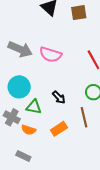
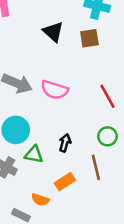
black arrow: (59, 97) -> (65, 143), turned -120
orange semicircle: (29, 130) -> (40, 200), moved

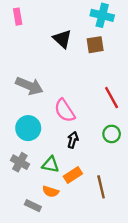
pink semicircle: (55, 90) -> (65, 110), moved, turned 40
green triangle: (34, 154) -> (51, 165), moved
brown line: (96, 167) -> (101, 187), moved

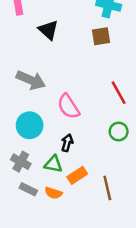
black triangle: (62, 39) -> (48, 30), moved
black arrow: (73, 140) -> (67, 143), moved
gray rectangle: (33, 206) -> (28, 189), moved

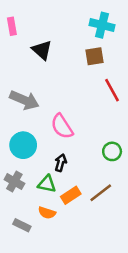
red line: (119, 93) -> (112, 90), moved
brown line: (107, 188) -> (101, 193), moved, turned 65
gray rectangle: (28, 189) -> (22, 225), moved

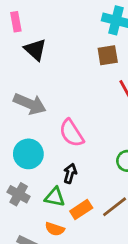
black triangle: (42, 50) -> (35, 50), moved

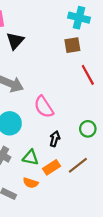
black triangle: (35, 50) -> (15, 41), turned 30
black arrow: (70, 173) -> (55, 139), moved

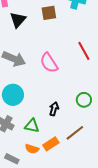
brown square: (72, 45) -> (49, 13), moved
pink semicircle: (44, 107) -> (49, 63), moved
orange rectangle: (51, 167) -> (51, 144), moved

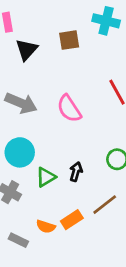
green triangle: (32, 126) -> (46, 177), moved, turned -42

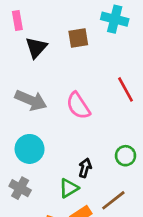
green triangle: (46, 177) -> (69, 188), moved

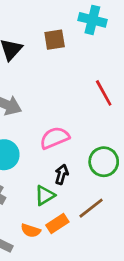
pink semicircle: (78, 106) -> (55, 138), moved, turned 100
green circle: (126, 156) -> (104, 162), size x1.4

